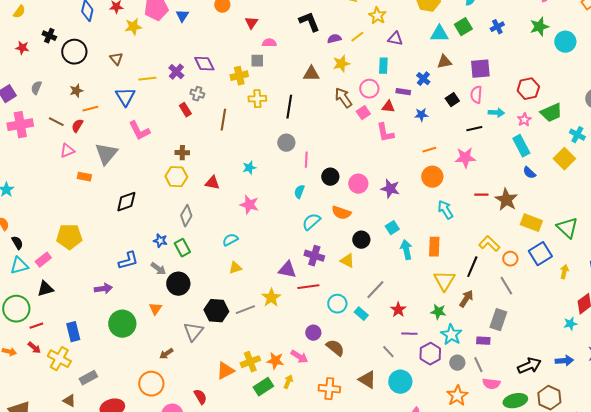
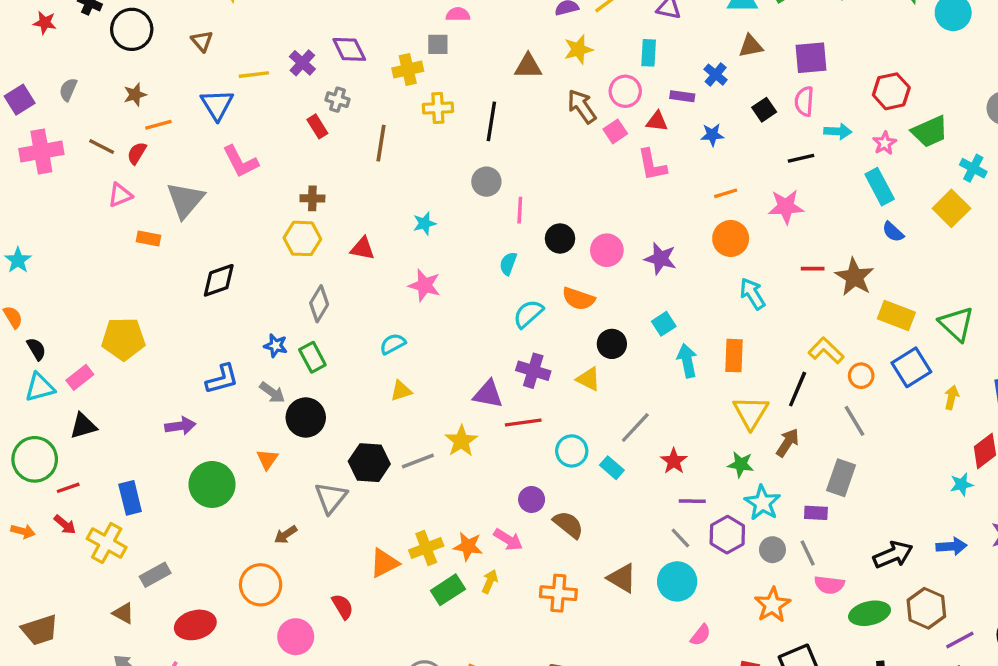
gray line: (388, 352) -> (680, 538), moved

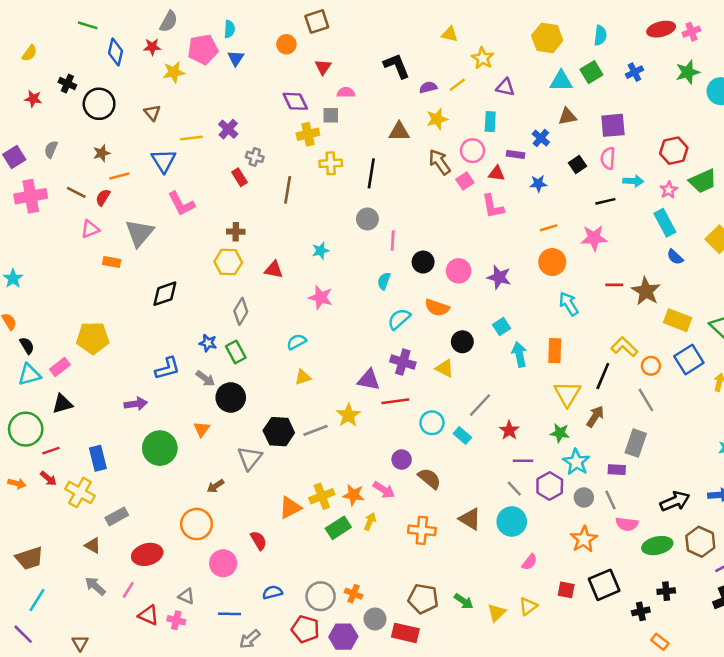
purple diamond: (349, 49) -> (295, 101), moved

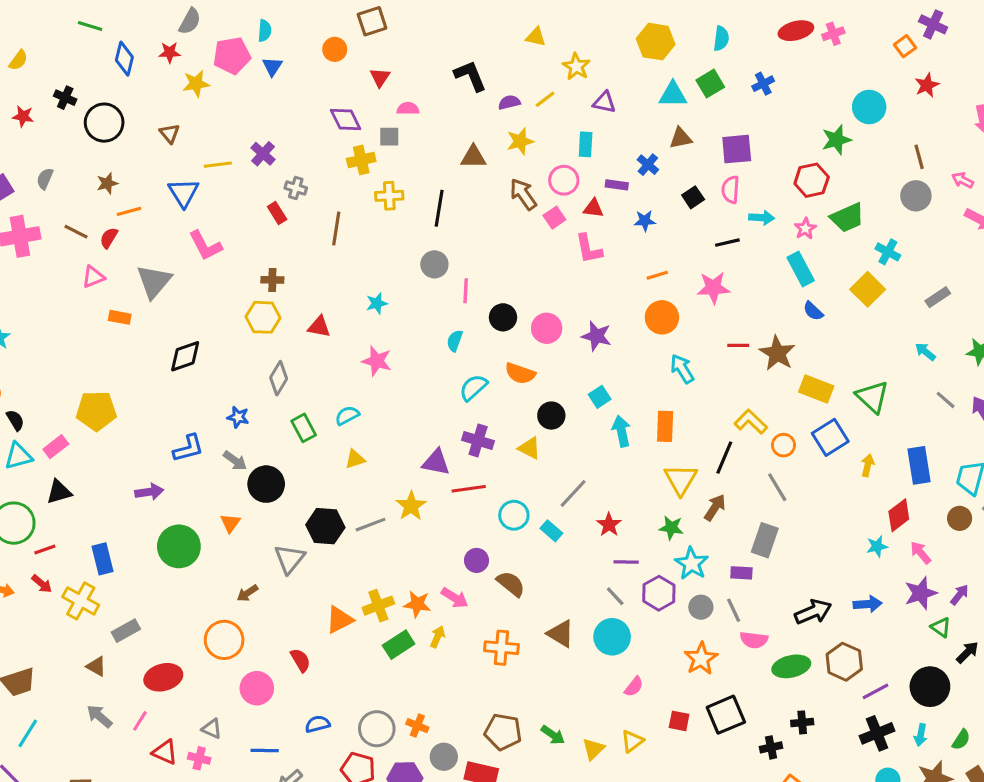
green star: (688, 72) -> (836, 140), moved
green rectangle: (236, 352) -> (304, 428), moved

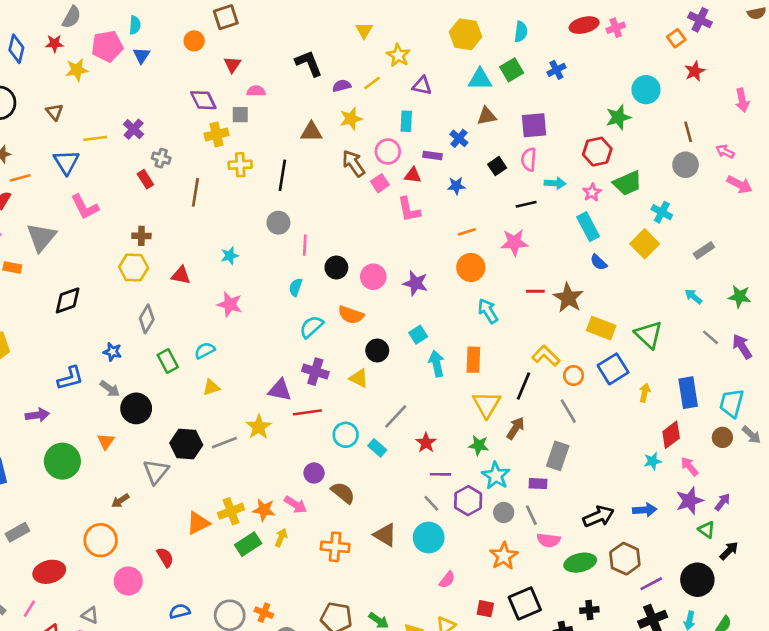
yellow triangle: (536, 37) -> (364, 30), turned 48

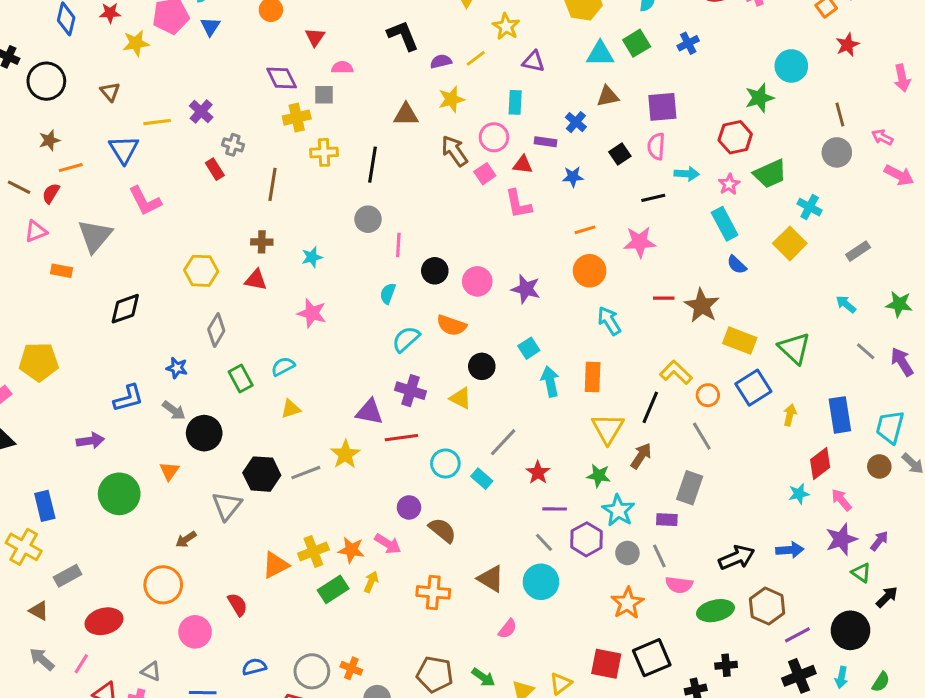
brown cross: (141, 236) -> (262, 242), moved
pink semicircle: (447, 580) -> (508, 629), moved
red square: (485, 609) -> (606, 664), size x1.5

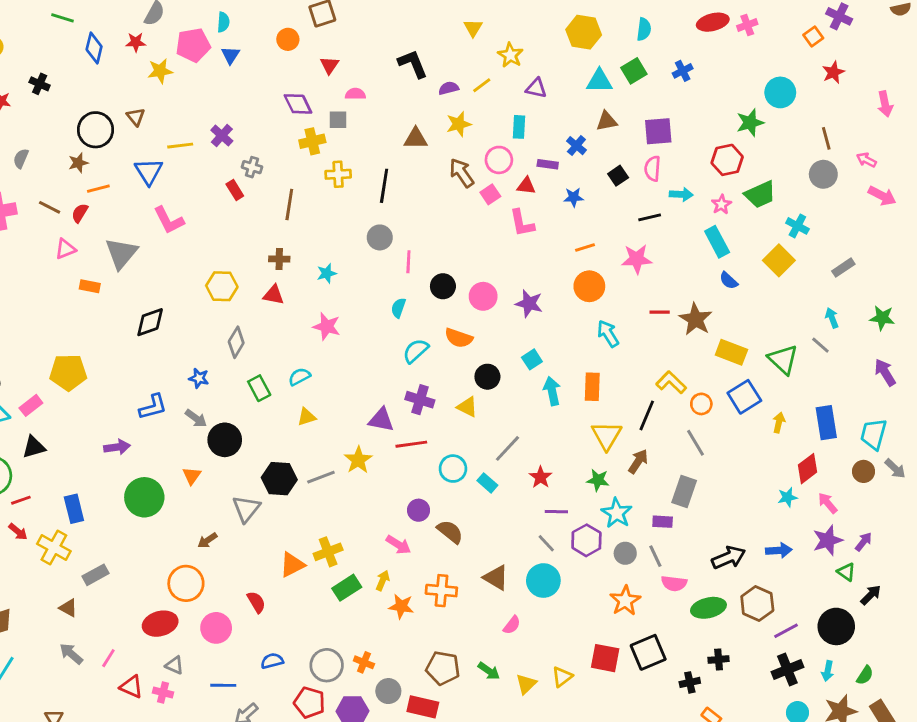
black circle: (46, 81) -> (96, 130), moved
cyan arrow: (846, 304) -> (832, 318), turned 30
gray line: (866, 351) -> (820, 345), moved
orange star: (351, 550) -> (401, 606), moved
red ellipse: (104, 621) -> (160, 624), moved

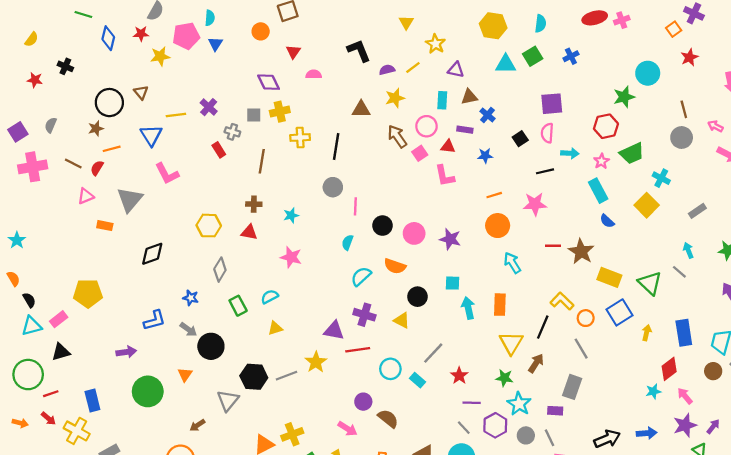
gray square: (338, 120) -> (254, 115), moved
brown triangle: (607, 121) -> (469, 97), moved
cyan square: (532, 359) -> (452, 283), turned 35

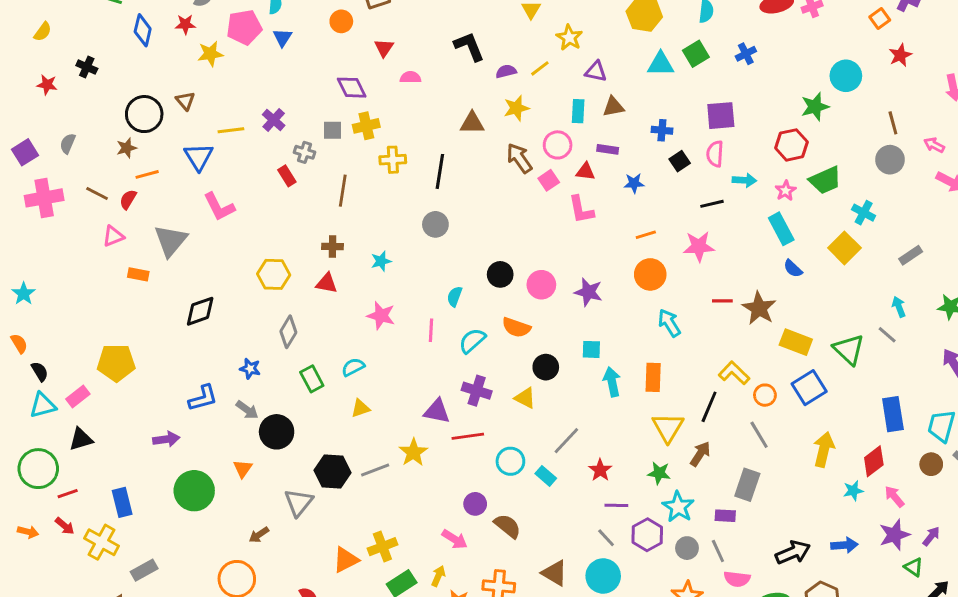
blue cross: (487, 115) -> (662, 130), moved, turned -35
pink line: (355, 206) -> (431, 330), moved
yellow arrow: (647, 333) -> (824, 449), moved, size x1.6

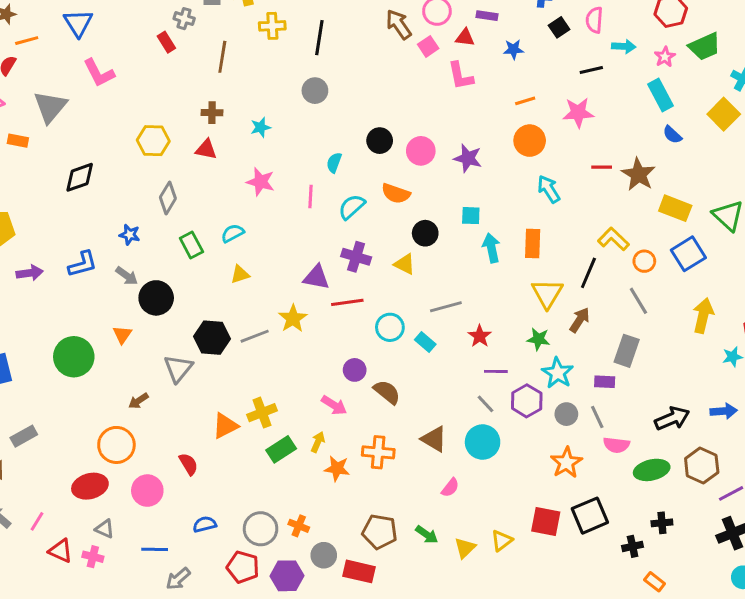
purple arrow: (166, 439) -> (30, 273), moved
gray line: (566, 441) -> (446, 307), turned 32

